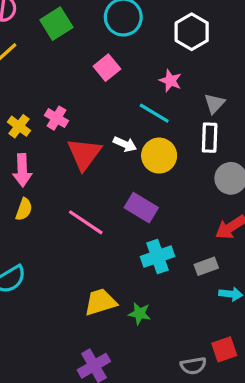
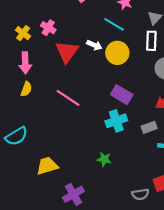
purple rectangle: (141, 208) -> (122, 95), moved
yellow trapezoid: (100, 302) -> (47, 166), moved

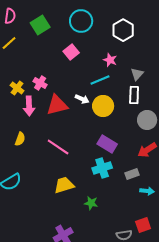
cyan line: (114, 24) -> (100, 80), turned -54
red triangle: (67, 52) -> (57, 105), turned 40
pink arrow: (25, 63) -> (29, 106), moved
yellow trapezoid: (47, 166) -> (64, 185), moved

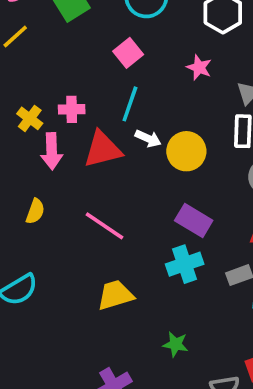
cyan line: (100, 80) -> (130, 104), moved, turned -48
pink cross: (40, 83) -> (72, 109), turned -32
green star: (91, 203) -> (175, 344), moved

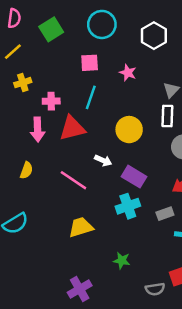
pink square: (128, 53) -> (90, 63), turned 36
pink star: (199, 67) -> (128, 73), moved
yellow cross: (30, 118) -> (23, 83), moved, turned 35
white arrow: (148, 138) -> (103, 160), moved

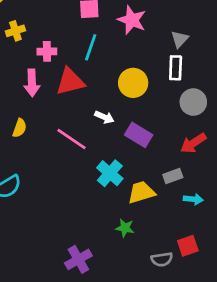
pink star: (128, 73) -> (132, 20), size x1.5
cyan cross: (128, 206) -> (110, 173), moved, turned -30
yellow trapezoid: (81, 227) -> (141, 192), moved

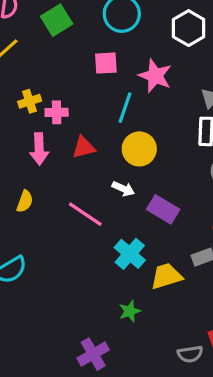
yellow cross: (15, 31) -> (30, 101), moved
cyan line: (91, 47) -> (125, 108), moved
red triangle: (70, 82) -> (84, 147), size x0.7
yellow circle: (133, 83) -> (139, 149), moved
green star: (125, 228) -> (130, 311), moved, turned -30

